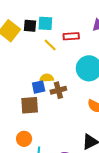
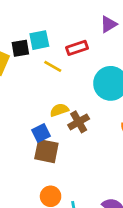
blue square: (39, 87) -> (41, 133), moved
brown square: (30, 105) -> (46, 151), turned 30

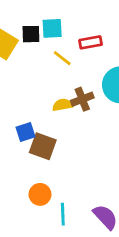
brown cross: (79, 122) -> (82, 99), moved
blue square: (41, 133) -> (26, 132), moved

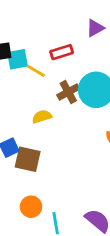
cyan square: (52, 28) -> (17, 59), moved
brown cross: (82, 99) -> (68, 92), moved

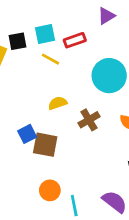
cyan square: (17, 59) -> (45, 34), moved
brown cross: (68, 92) -> (89, 120), moved

